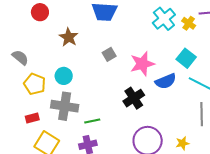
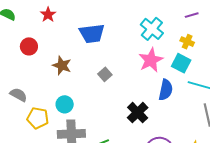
yellow cross: (189, 23) -> (187, 42), moved
pink star: (142, 64) -> (151, 60), moved
blue semicircle: (166, 81) -> (166, 90), turned -45

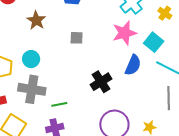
yellow cross: (187, 42) -> (165, 13), moved
gray square: (105, 74) -> (77, 38), turned 32

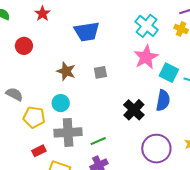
brown star: (36, 20) -> (66, 71), moved
cyan square: (154, 42) -> (169, 73), moved
blue semicircle: (133, 65) -> (163, 100), moved

